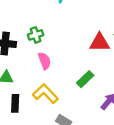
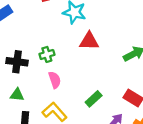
red triangle: (100, 42) -> (89, 41), moved

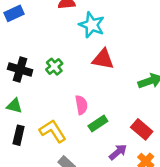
green cross: (47, 54) -> (54, 67), turned -32
pink semicircle: (55, 80) -> (81, 105), moved

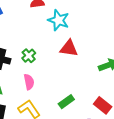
pink semicircle: (81, 105) -> (29, 82), moved

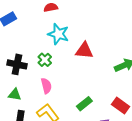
cyan star: (59, 20) -> (58, 34), moved

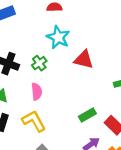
green rectangle: (84, 104) -> (87, 115), moved

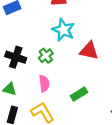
green rectangle: (87, 115) -> (79, 94), moved

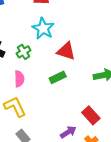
green rectangle: (79, 94) -> (58, 77), moved

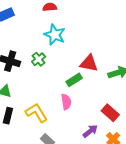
red triangle: (66, 51) -> (89, 63), moved
pink semicircle: (19, 79) -> (66, 102), moved

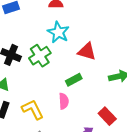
green cross: (39, 59) -> (40, 56), size x1.5
red triangle: (89, 63) -> (87, 52), moved

